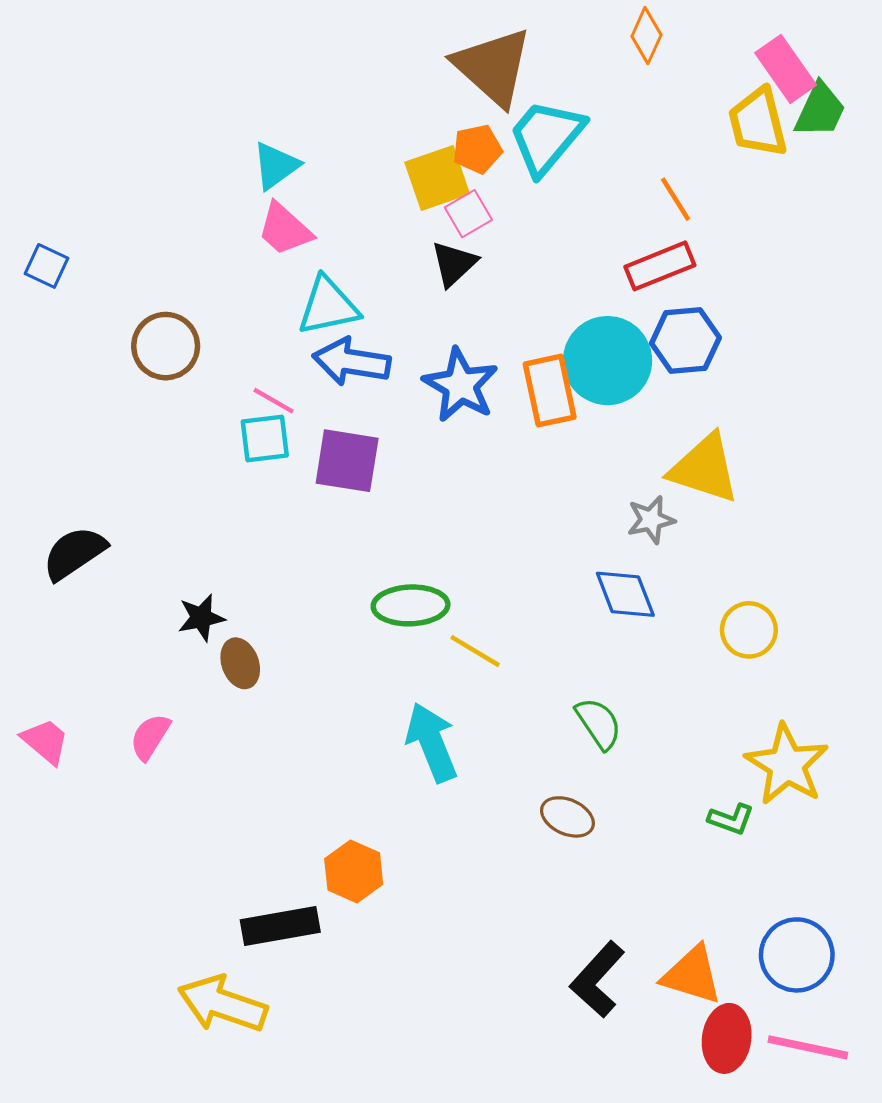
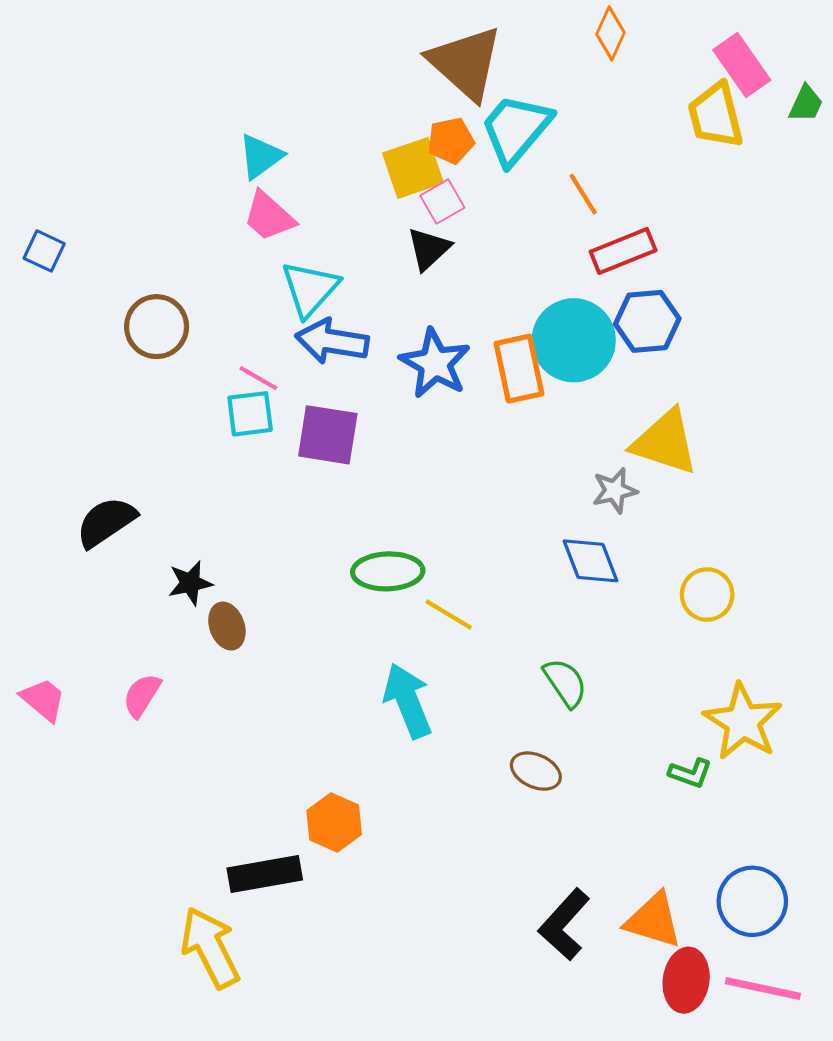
green trapezoid: (820, 110) -> (806, 104), moved, size x0.7
orange line: (675, 199) -> (583, 194), moved
cyan triangle: (328, 306) -> (310, 289), turned -36
black semicircle: (74, 553) -> (106, 522), moved
yellow arrow: (222, 1004) -> (210, 948), turned 44

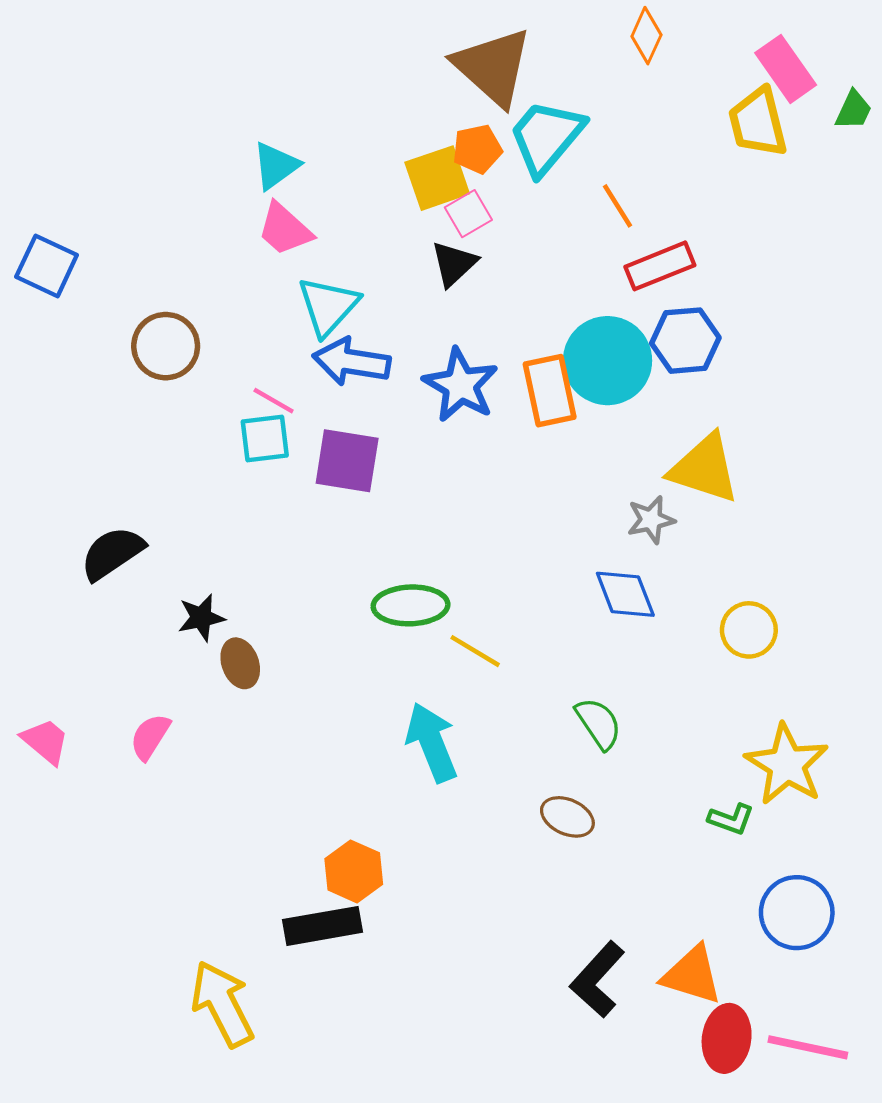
blue square: (44, 251) -> (47, 266), size x1.4
black rectangle: (265, 874) -> (323, 926), moved
blue circle: (752, 901) -> (797, 913), moved

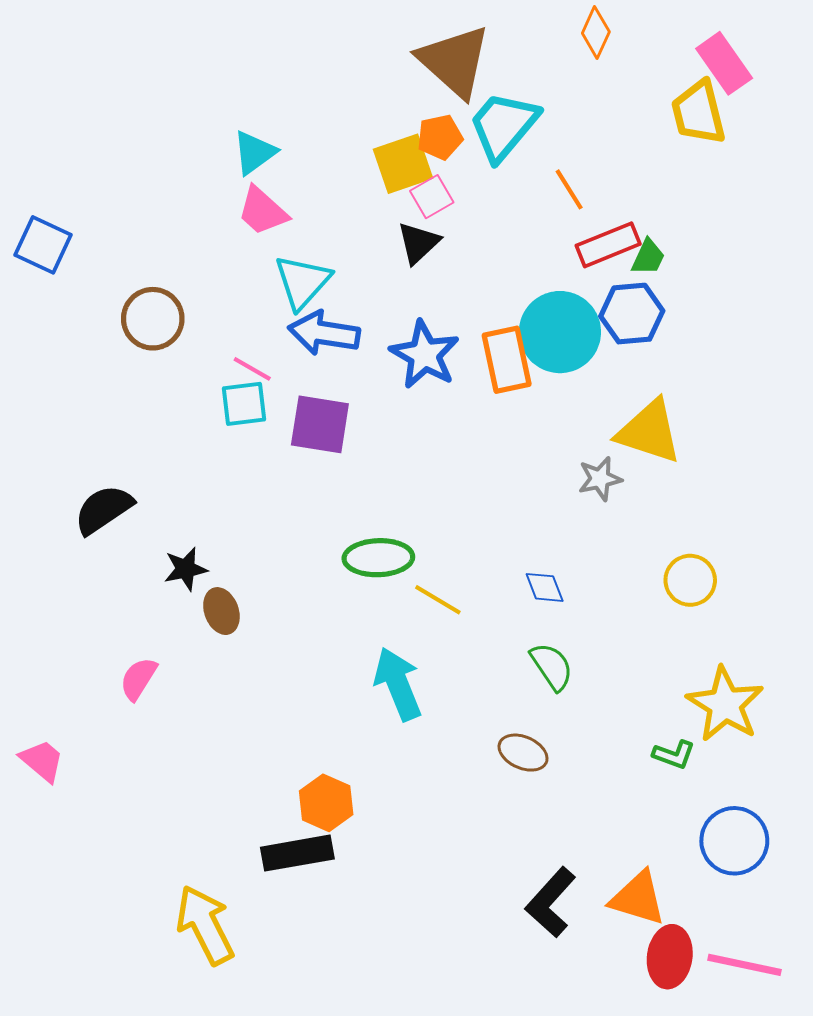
green trapezoid: (853, 110) -> (648, 257), moved
blue diamond: (625, 594) -> (545, 587), moved, size x0.7
pink trapezoid: (45, 741) -> (42, 761), moved

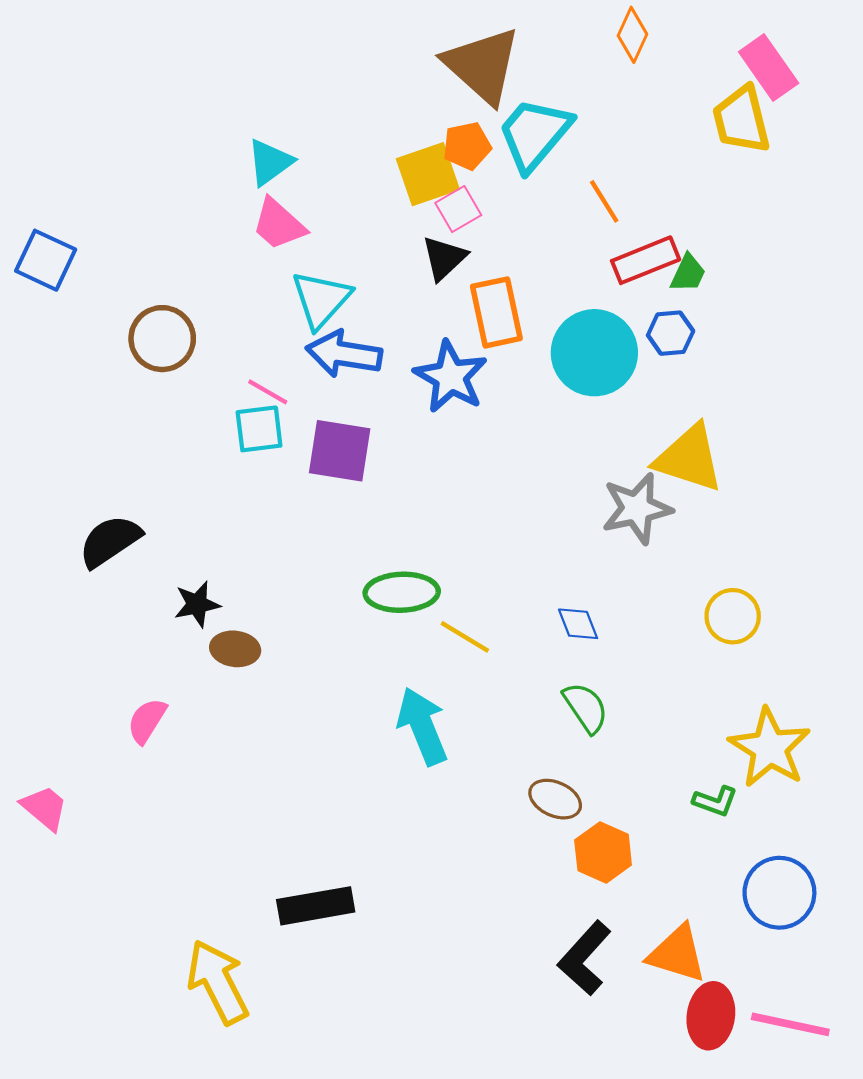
blue hexagon: (632, 314) -> (671, 333), size x0.7
orange rectangle: (507, 360) -> (496, 312), moved
gray star: (600, 479) -> (637, 508), size x1.5
brown ellipse: (221, 611) -> (235, 649), turned -63
orange hexagon: (326, 803) -> (603, 852), moved

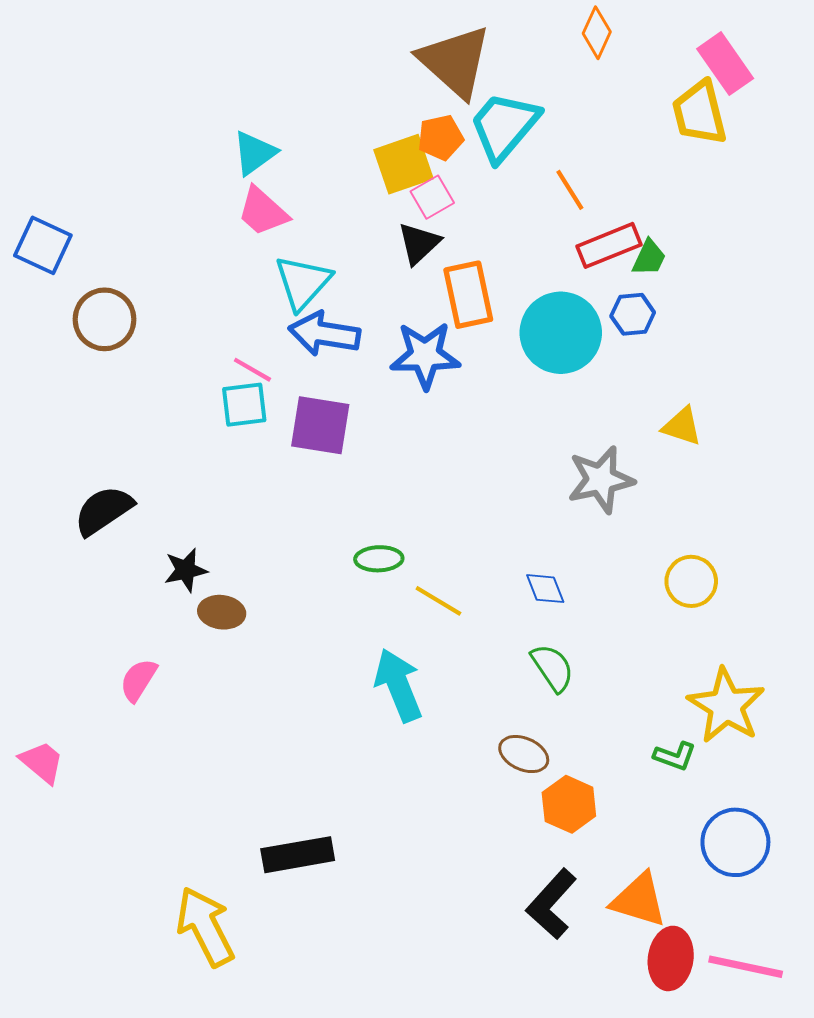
brown circle: (162, 339) -> (105, 319), moved
blue star: (451, 377) -> (425, 355), turned -30
yellow triangle: (689, 458) -> (682, 426), moved, size x0.6
green ellipse: (402, 592) -> (379, 559), size x0.7

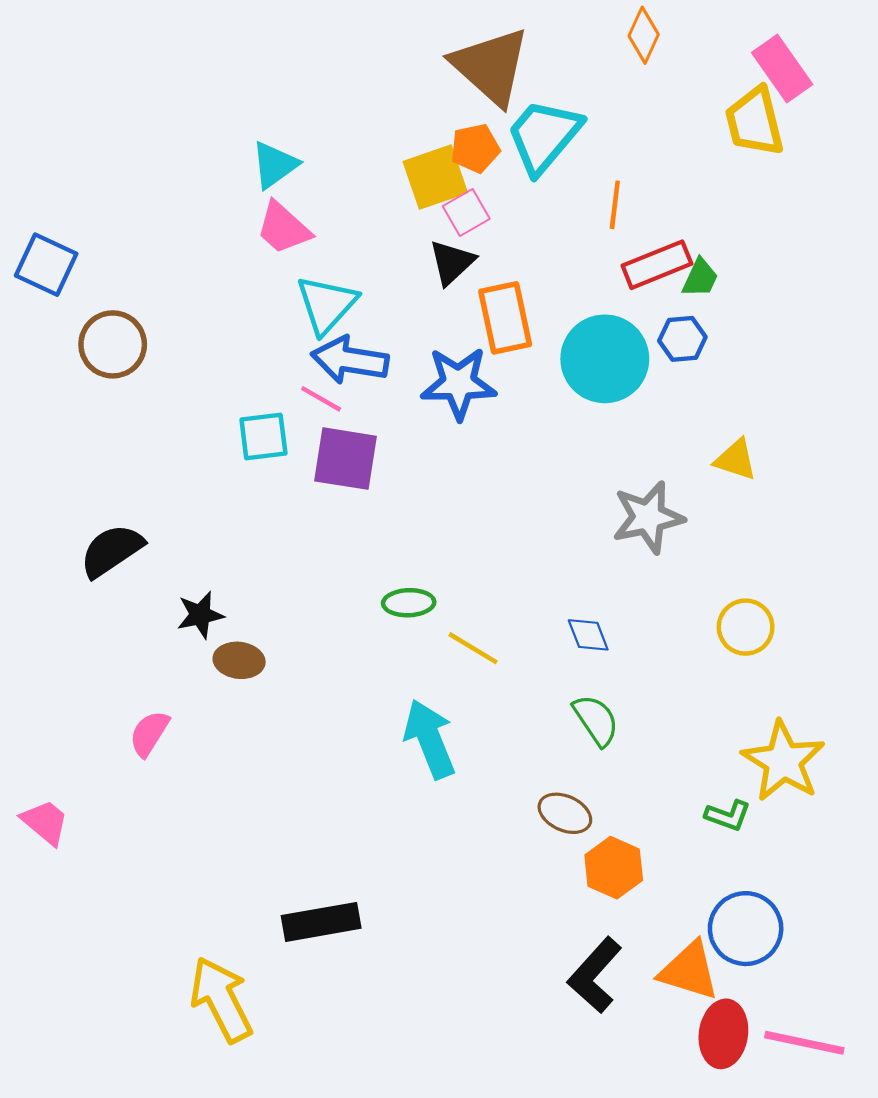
orange line: (570, 190) -> (615, 205), turned 39
pink line: (252, 370) -> (321, 399), moved
blue circle: (735, 842) -> (746, 929), moved

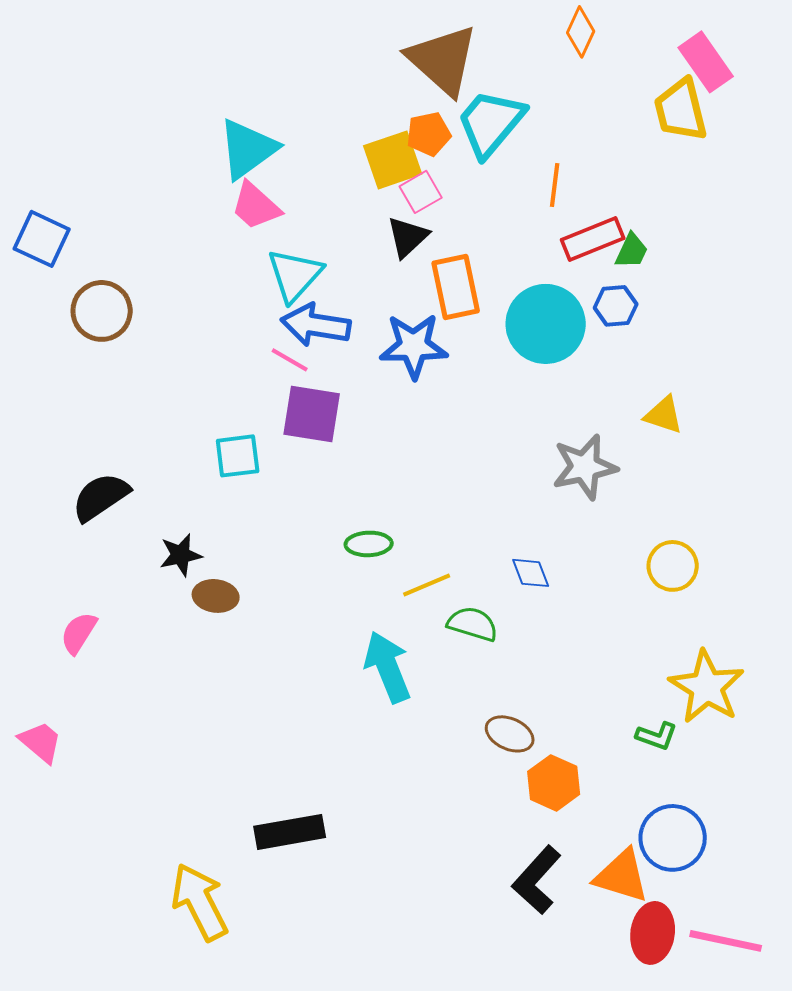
cyan triangle: (275, 165) -> (248, 149), size x1.4
cyan square: (263, 436) -> (238, 456), moved
yellow line: (473, 648) -> (427, 585), turned -54
green semicircle: (596, 720) -> (473, 624), moved, turned -39
pink semicircle: (149, 733) -> (79, 633), moved

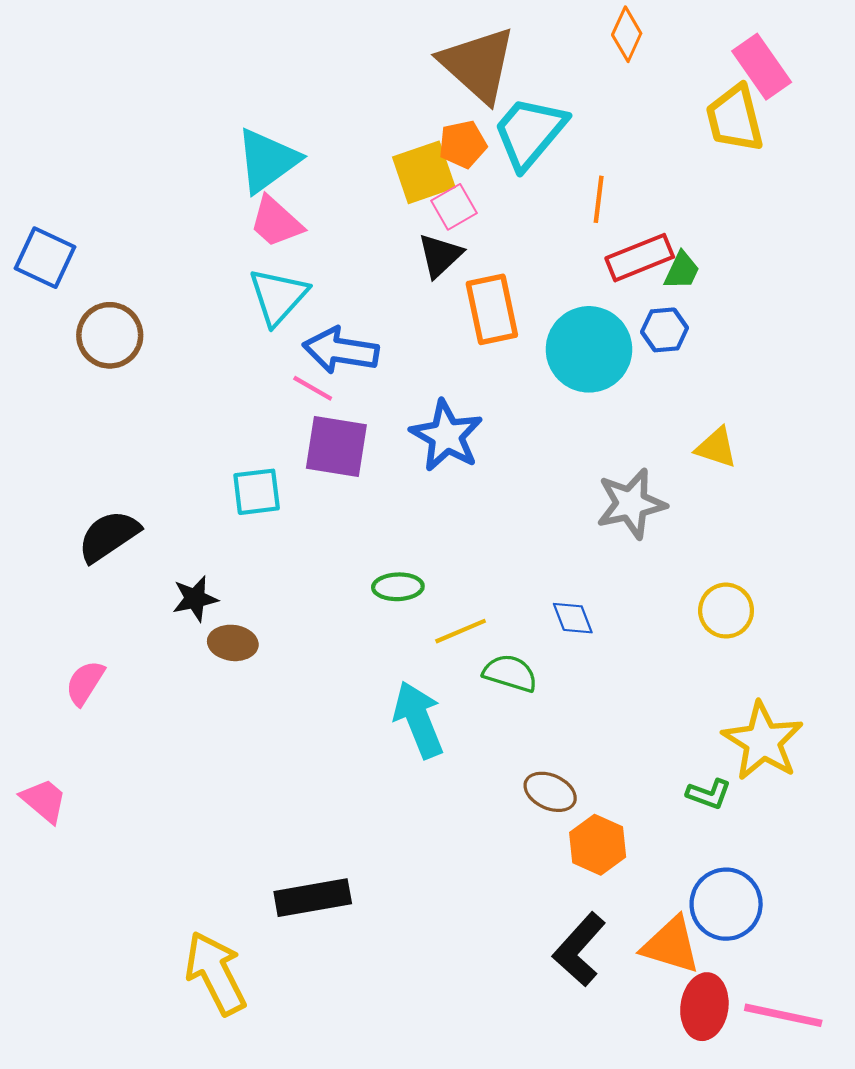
cyan triangle: (295, 275) -> (278, 296), moved
blue star: (414, 346) -> (446, 436), moved, turned 30

